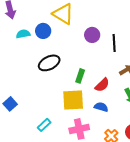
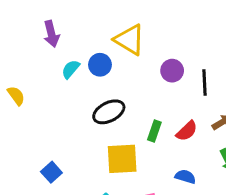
cyan semicircle: (23, 34) -> (71, 69), turned -40
red semicircle: (102, 85) -> (187, 131), moved
yellow square: (73, 100) -> (122, 159), moved

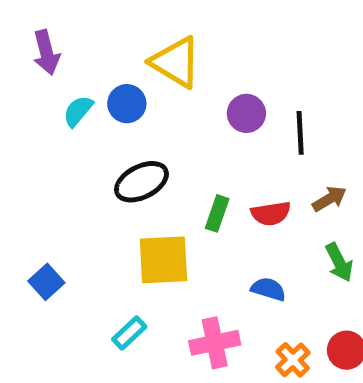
red semicircle: (187, 131) -> (271, 213), turned 35

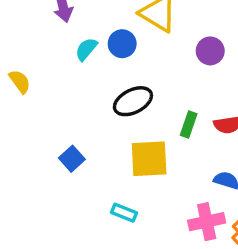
blue square: (46, 282) -> (72, 159), moved
cyan rectangle: (129, 333) -> (124, 213), turned 65
pink cross: (215, 343) -> (207, 222), moved

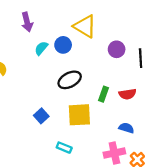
blue square: (72, 159) -> (41, 116), moved

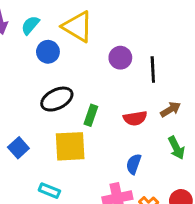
cyan semicircle: (41, 48) -> (30, 25), moved
green rectangle: (103, 94) -> (91, 115), moved
blue semicircle: (126, 128) -> (134, 164), turned -88

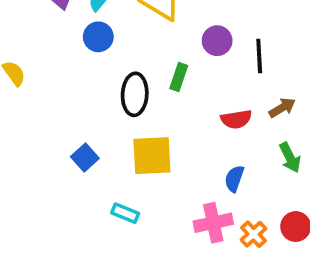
blue circle: (48, 52) -> (98, 37), moved
black ellipse: (57, 99) -> (135, 94), turned -60
green rectangle: (91, 115) -> (179, 77), moved

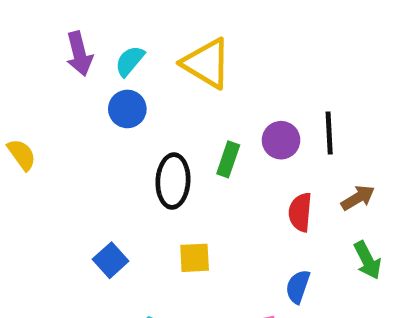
purple circle: (217, 41) -> (281, 140), moved
red semicircle: (236, 119) -> (300, 212), turned 104
yellow square: (152, 156) -> (195, 258), size x0.6

